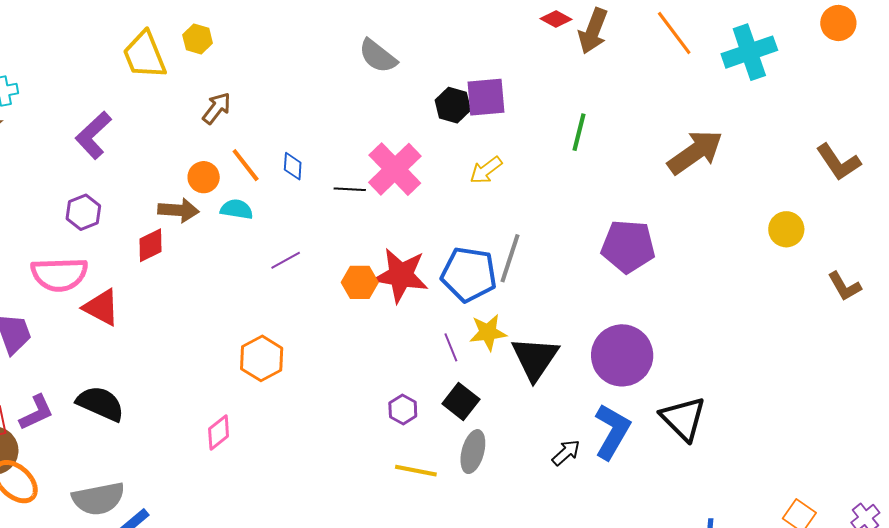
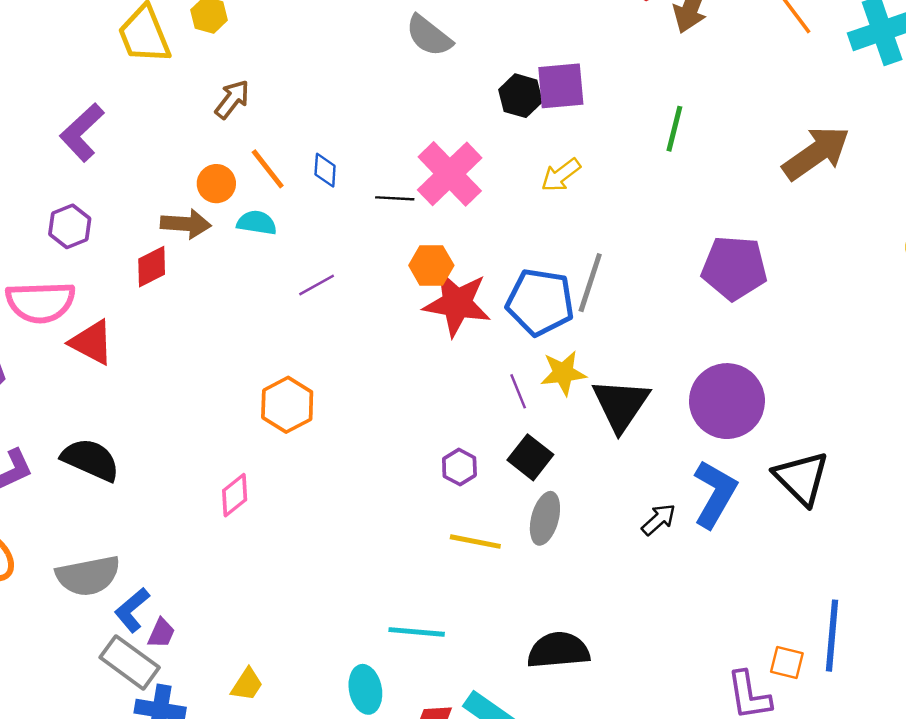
orange hexagon: (360, 282) -> (431, 265), moved

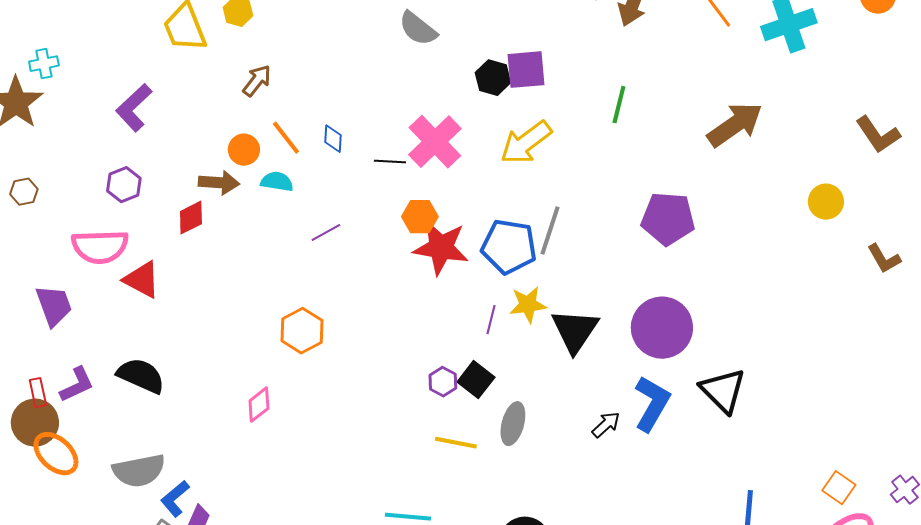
yellow arrow: (561, 175) -> (526, 143), size x1.6
purple line: (518, 391) -> (491, 320), turned 36
black square: (530, 457) -> (476, 380), moved

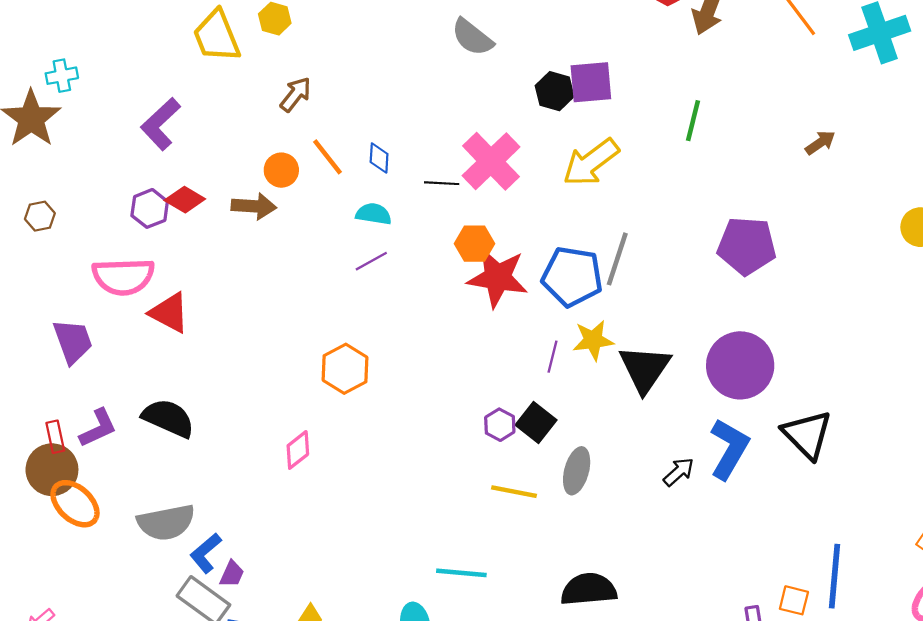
brown arrow: (735, 125) -> (820, 143), size x0.5
cyan semicircle: (277, 182) -> (374, 214), moved
red diamond: (191, 218) -> (185, 200), moved, turned 57

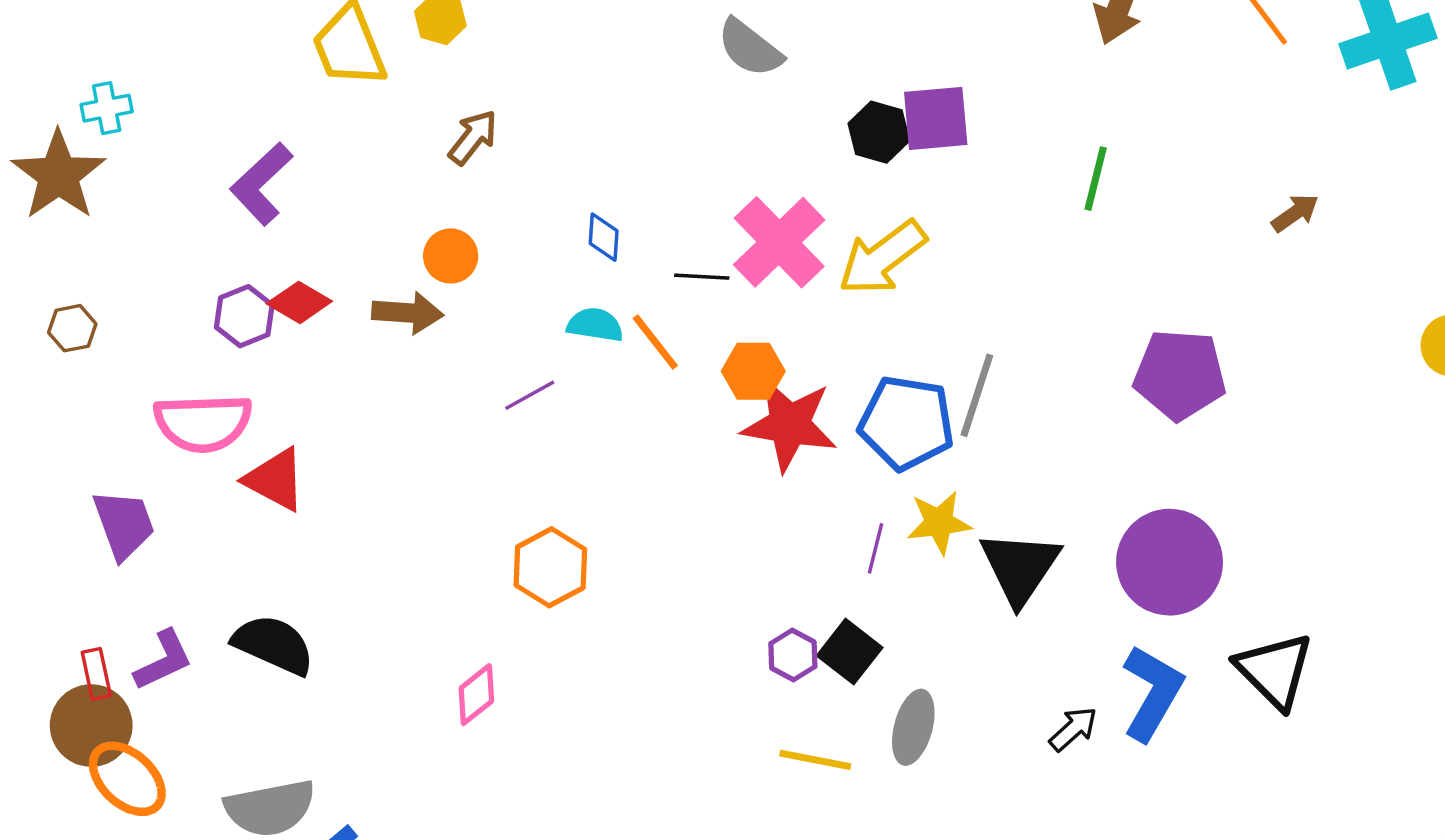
orange line: (327, 157) -> (655, 342), moved
yellow arrow: (591, 162) -> (882, 258), moved
purple line: (371, 261) -> (530, 395), moved

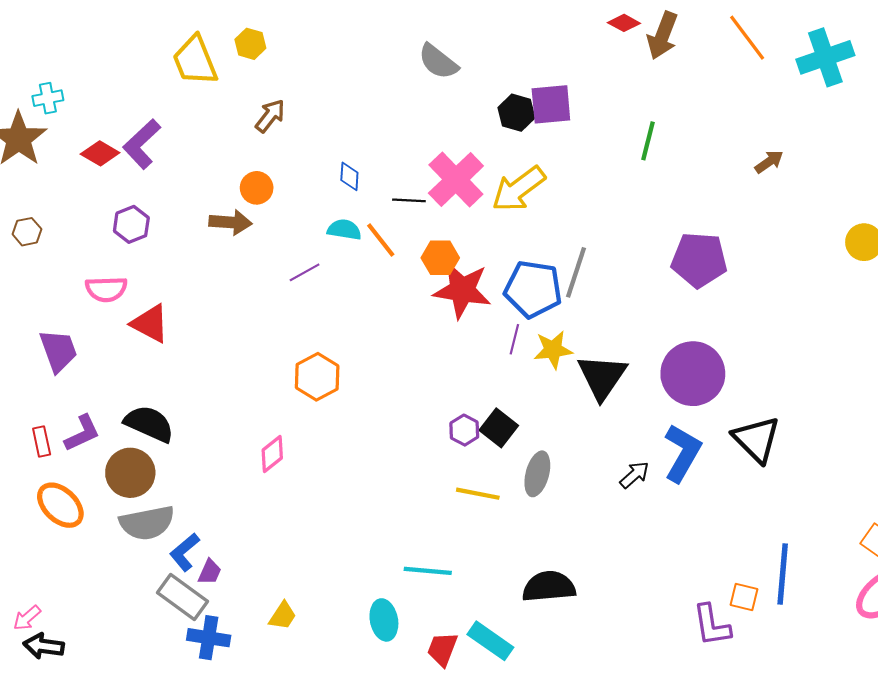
red diamond: (299, 302) -> (100, 153), moved
pink semicircle: (203, 423) -> (106, 289), size x0.7
purple line: (875, 548) -> (514, 339), moved
brown circle: (91, 726) -> (130, 473), moved

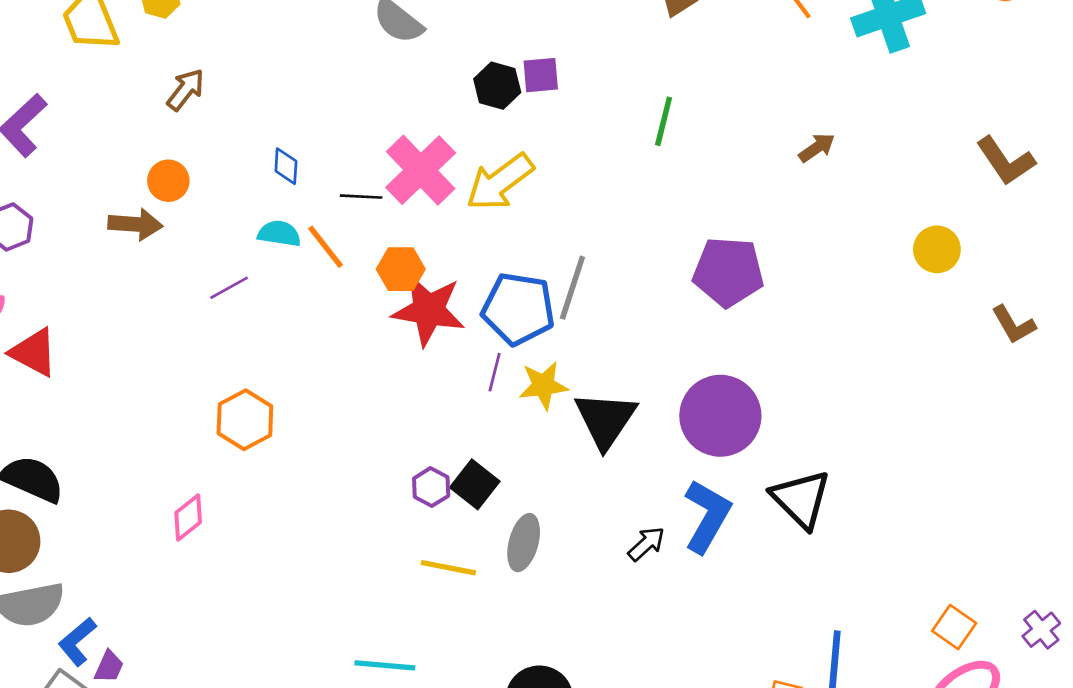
purple square: (551, 104) -> (541, 75), size x0.7

